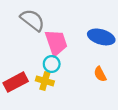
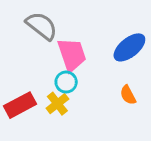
blue ellipse: (101, 37) -> (129, 47), turned -55
yellow cross: (45, 81) -> (57, 104), turned 36

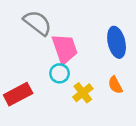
blue ellipse: (129, 47) -> (117, 42), turned -64
yellow cross: (57, 104) -> (83, 93), moved

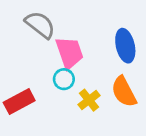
orange semicircle: (115, 85) -> (124, 92), size x1.6

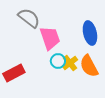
cyan circle: (64, 79) -> (58, 61), moved
yellow cross: (89, 100) -> (70, 63), moved

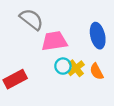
pink trapezoid: (50, 38) -> (54, 41), turned -80
orange semicircle: (89, 66) -> (97, 71), size x0.7

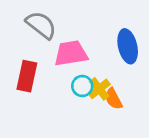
orange semicircle: (97, 71) -> (113, 99), moved
red rectangle: (15, 79) -> (27, 76), moved, turned -50

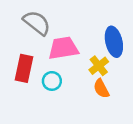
cyan circle: (82, 86) -> (52, 81), moved
yellow cross: (99, 89) -> (99, 66), moved

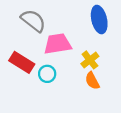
blue ellipse: (114, 42) -> (99, 20), moved
red rectangle: (24, 68) -> (22, 62), turned -70

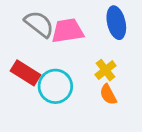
pink trapezoid: (58, 44) -> (68, 31), moved
cyan circle: (47, 74) -> (55, 86), size x1.6

